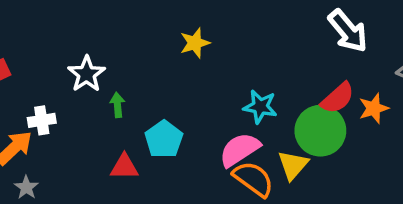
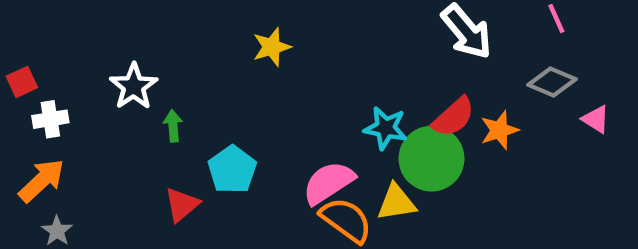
cyan star: (260, 107) -> (385, 128), moved
white cross: (42, 120) -> (50, 119), moved
yellow triangle: (293, 165) -> (396, 202), turned 40
red triangle: (124, 167) -> (182, 205), turned -40

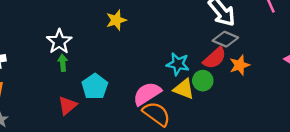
gray diamond: (552, 82) -> (225, 39), moved
white star: (134, 86) -> (59, 41), moved
green circle: (431, 159) -> (203, 81), size x0.6
yellow triangle: (396, 202) -> (184, 89), moved, turned 30

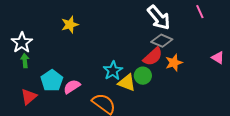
cyan star: (178, 64) -> (113, 71), moved, turned 30
pink semicircle: (147, 94) -> (72, 87), moved, size x0.7

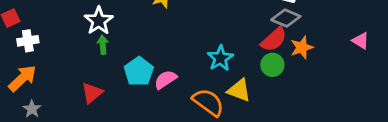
green circle: (143, 76) -> (272, 65), moved
yellow triangle: (127, 83) -> (239, 90), moved
red triangle: (29, 97) -> (92, 93), moved

